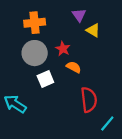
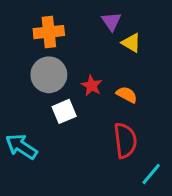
red star: (63, 49) -> (92, 85), moved
orange semicircle: (74, 67) -> (127, 95), moved

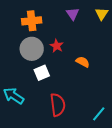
yellow triangle: (131, 43) -> (102, 14), moved, turned 32
red star: (92, 85) -> (57, 46), moved
red semicircle: (125, 140) -> (58, 105), moved

